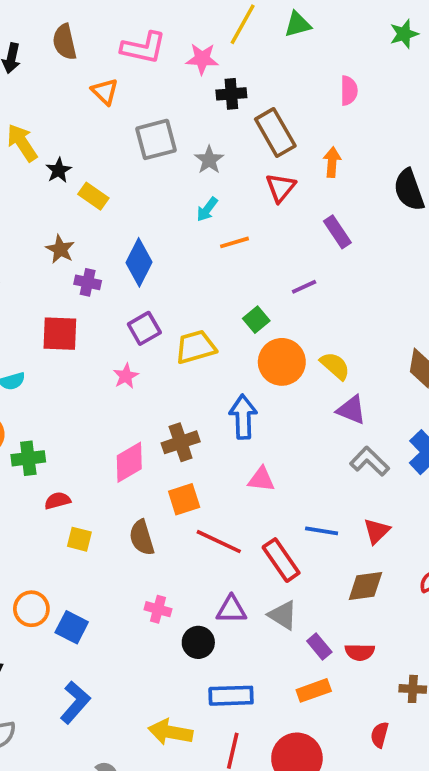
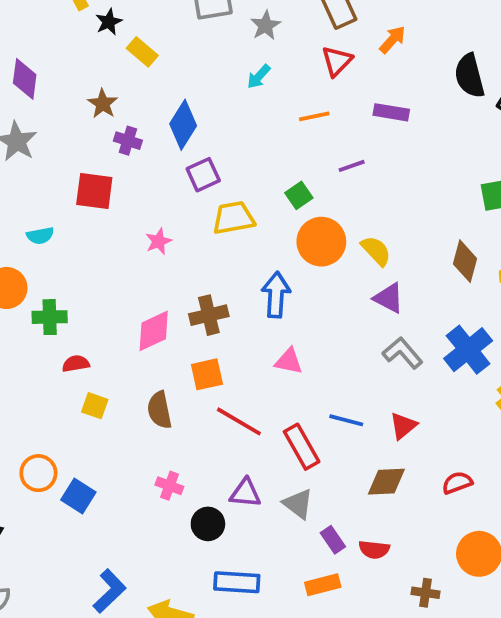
orange arrow: (332, 162) -> (393, 40), turned 32
purple rectangle: (337, 232) -> (391, 112), turned -52
orange line: (235, 242) -> (314, 116), moved
purple square: (144, 328) -> (203, 175), moved
blue L-shape: (75, 702) -> (109, 591), moved

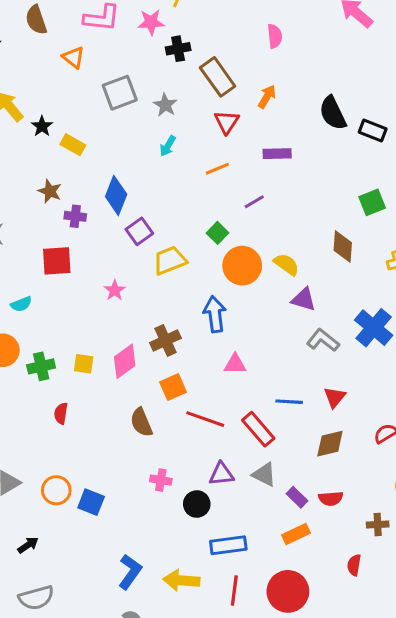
brown diamond: (465, 261) -> (343, 247), moved
red semicircle: (76, 364) -> (61, 413), moved, turned -60
yellow square: (95, 406) -> (84, 364), moved

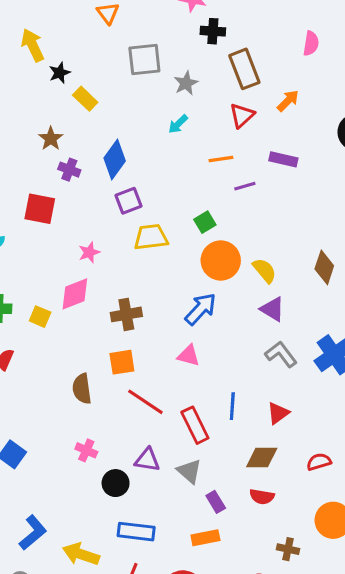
purple line: (254, 202) -> (245, 186), moved
blue arrow: (215, 314) -> (201, 309), moved, turned 36
pink diamond: (125, 361) -> (75, 294), moved
blue line: (289, 402) -> (232, 406), turned 76
red semicircle: (331, 499) -> (262, 497), moved

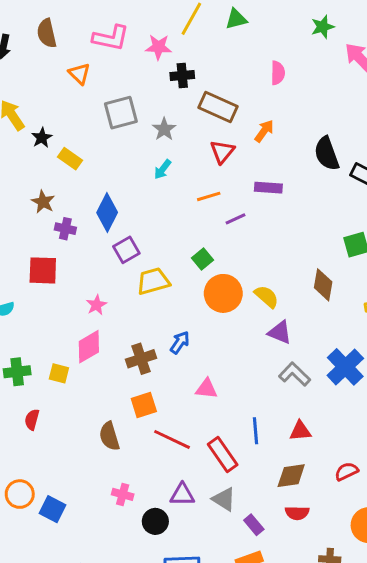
brown rectangle: (244, 69) -> (218, 107), turned -36
blue arrow: (201, 309) -> (180, 342), moved, size x0.7
red triangle: (278, 413) -> (300, 431), turned 40

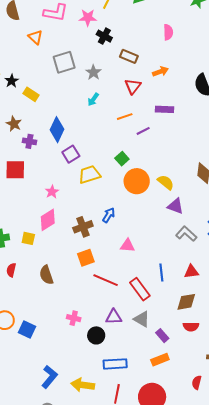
black cross: (182, 75) -> (104, 36), turned 35
brown rectangle: (218, 107) -> (129, 56), size x0.7
orange arrow: (264, 131) -> (160, 71), turned 35
brown semicircle: (109, 436) -> (46, 275), moved

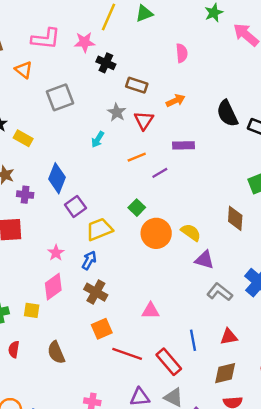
gray star: (93, 72) -> (117, 112), moved
blue arrow: (109, 215) -> (89, 260), moved
brown cross: (83, 227) -> (96, 292), turned -36

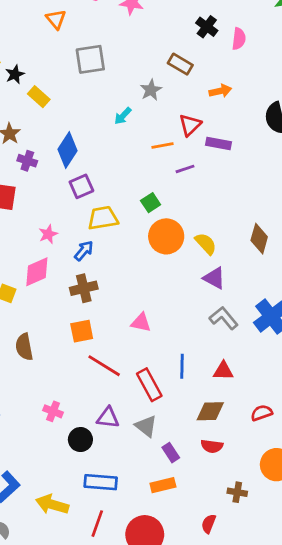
black cross: (106, 63) -> (207, 27), moved
red triangle: (144, 120) -> (190, 125), moved
brown cross: (96, 292) -> (84, 288), turned 35

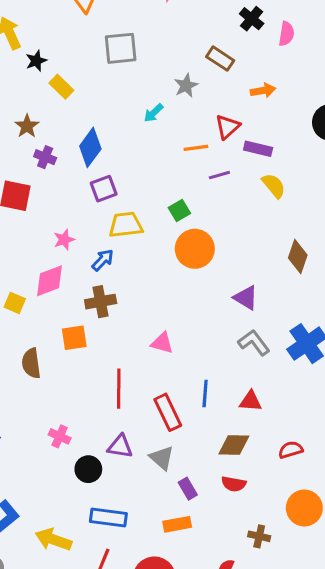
yellow semicircle: (206, 244) -> (274, 186), moved
orange square: (82, 331) -> (74, 338), moved
red line: (104, 366) -> (119, 389), turned 56

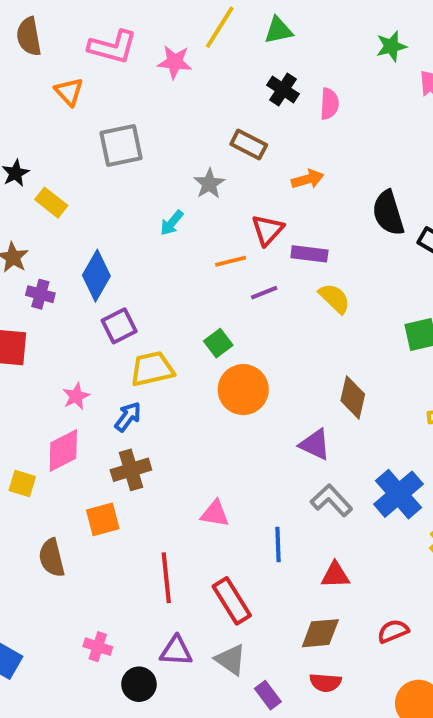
brown diamond: (298, 256) -> (353, 397), moved
blue line: (205, 394) -> (278, 545), moved

